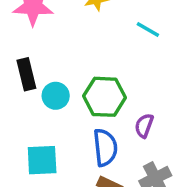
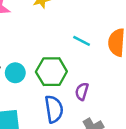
cyan line: (148, 30) -> (82, 41), moved

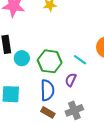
cyan line: (82, 41) -> (80, 60), moved

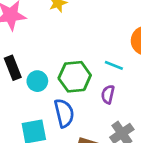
blue semicircle: (47, 90) -> (64, 113), moved

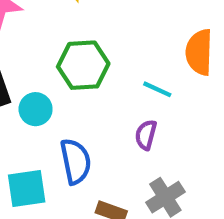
green hexagon: (75, 77) -> (83, 65), moved

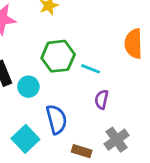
cyan line: (157, 89) -> (91, 69), moved
cyan square: (27, 188) -> (25, 139), turned -32

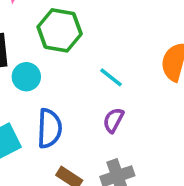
green hexagon: (58, 56) -> (60, 30), moved

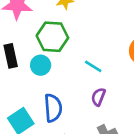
cyan circle: (26, 77) -> (41, 65), moved

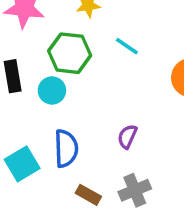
cyan line: (93, 66) -> (127, 46), moved

